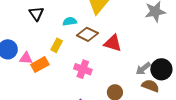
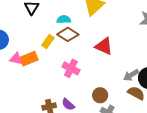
brown diamond: (87, 34) -> (68, 34), moved
pink triangle: (26, 58) -> (16, 59), moved

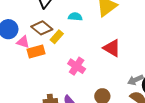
brown diamond: (68, 34) -> (42, 28), moved
pink triangle: (16, 59) -> (23, 42), moved

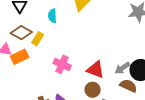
cyan semicircle: (75, 17) -> (52, 16), turned -88
red triangle: (112, 48) -> (95, 70), moved

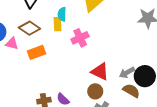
yellow rectangle: (38, 39) -> (58, 24), moved, turned -40
orange rectangle: (20, 57) -> (37, 52), moved
pink cross: (62, 64) -> (80, 38), moved, turned 36

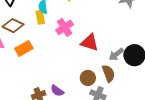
red triangle: (100, 72) -> (90, 42), moved
brown semicircle: (131, 91) -> (108, 73), moved, turned 48

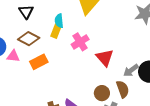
yellow rectangle: (40, 17) -> (56, 31), turned 32
red triangle: (90, 42) -> (105, 58), turned 30

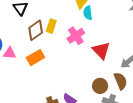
cyan semicircle: (59, 21) -> (88, 13), moved
brown diamond: (29, 39) -> (36, 30), moved, turned -60

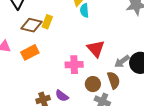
brown diamond: (36, 30) -> (32, 25), turned 45
pink cross: (76, 36) -> (74, 65), moved, turned 30

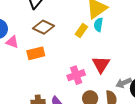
yellow rectangle: (47, 22) -> (81, 30), moved
pink cross: (74, 65) -> (76, 75), turned -30

